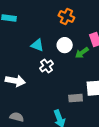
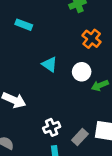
white cross: (46, 66) -> (52, 127), moved
gray rectangle: (76, 98) -> (80, 137), turned -56

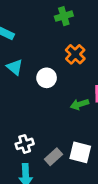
cyan triangle: (50, 64) -> (15, 67), moved
white circle: (82, 72) -> (47, 78), moved

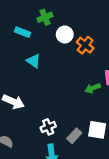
green cross: (64, 16) -> (45, 17), moved
white circle: (47, 78) -> (65, 35), moved

